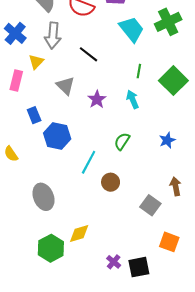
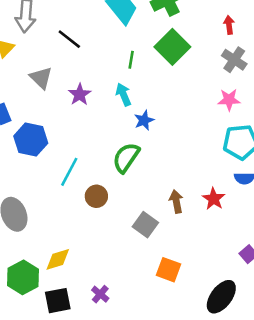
green square: (173, 81) -> (172, 47), moved
blue star: (167, 140) -> (144, 120), moved
green semicircle: (122, 141) -> (126, 158), moved, size x1.4
black square: (139, 267) -> (58, 301), moved

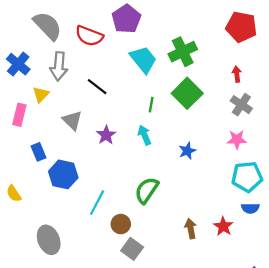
blue star: (144, 120) -> (187, 151), moved
gray square: (145, 225) -> (132, 249), moved

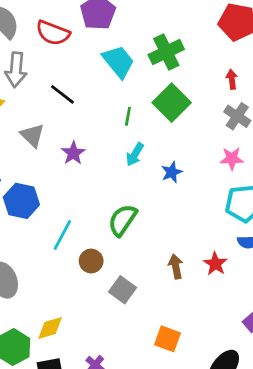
cyan arrow: (144, 135) -> (135, 154), moved, turned -126
gray square: (132, 249) -> (122, 290), moved

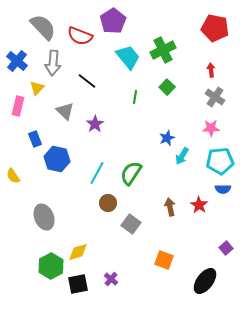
green square: (172, 103) -> (167, 87), size x0.6
cyan arrow: (135, 154) -> (182, 156), moved
cyan line: (62, 235) -> (97, 173), moved

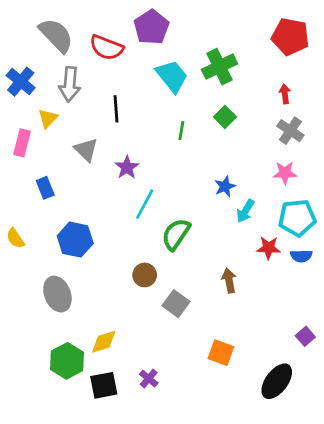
black line: (87, 81) -> (116, 109), turned 48
blue hexagon: (57, 159) -> (75, 240), moved
cyan line: (97, 173) -> (145, 204), moved
red star: (199, 205) -> (269, 248), moved, turned -30

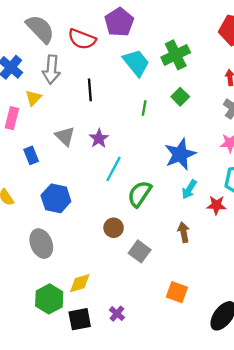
gray triangle: (86, 150) -> (65, 136), moved
blue star: (225, 186) -> (180, 154), size x1.8
cyan arrow: (245, 211) -> (189, 189), moved

